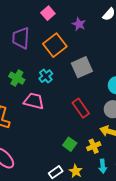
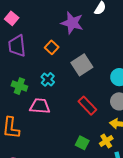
pink square: (48, 13) -> (12, 18), moved
purple star: (79, 24) -> (72, 23), size x1.6
orange square: (55, 45) -> (52, 47), size x0.6

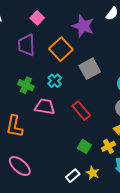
pink square: (12, 18) -> (37, 18), moved
orange square: (52, 47) -> (61, 49), size x1.6
red rectangle: (87, 106) -> (81, 111), moved

